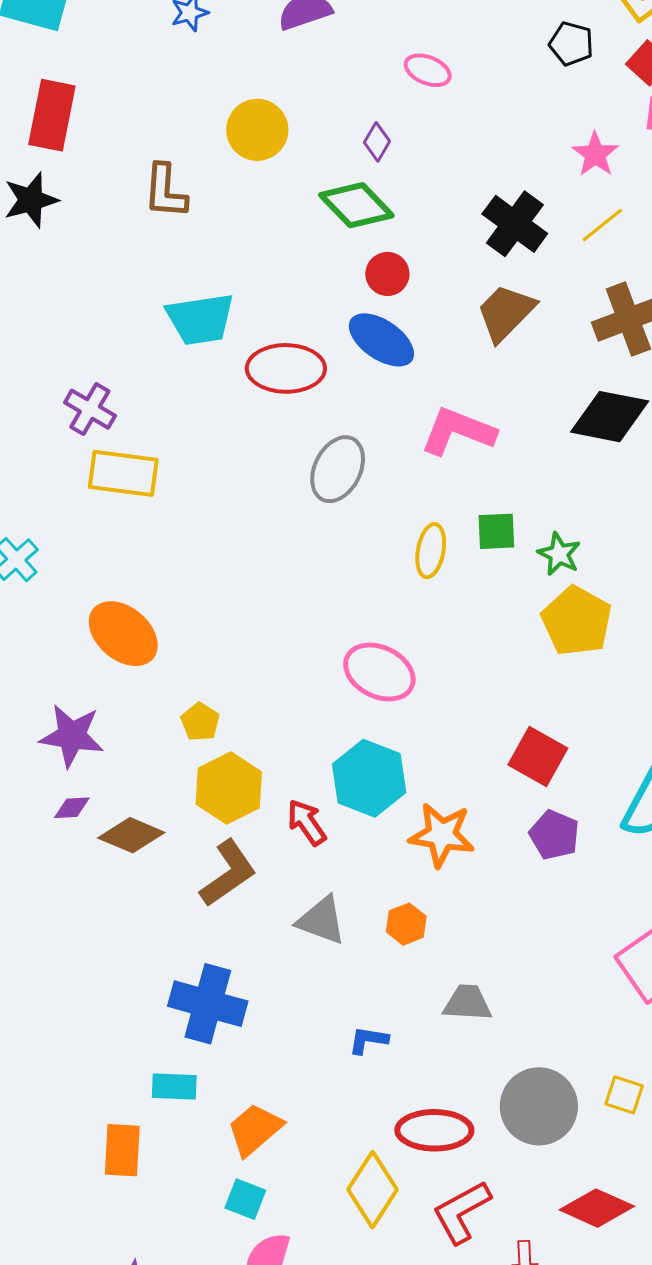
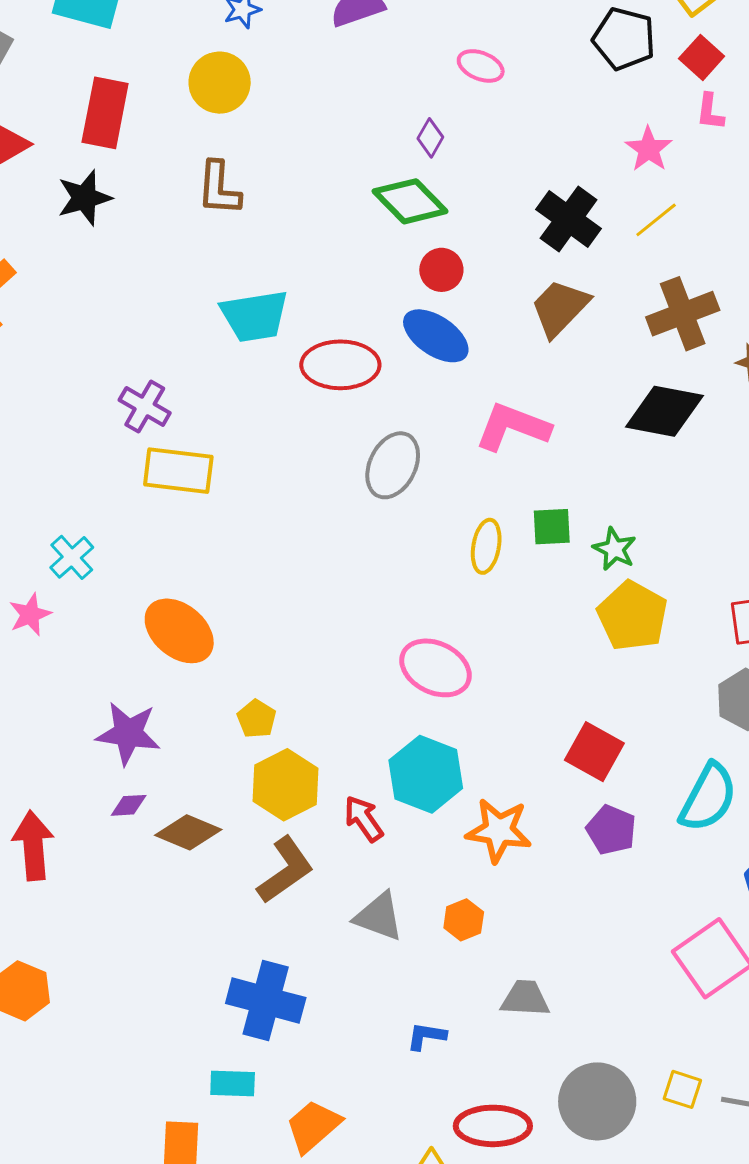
black pentagon: (571, 44) -> (624, 39), size x1.4
yellow circle: (257, 130) -> (220, 83), moved

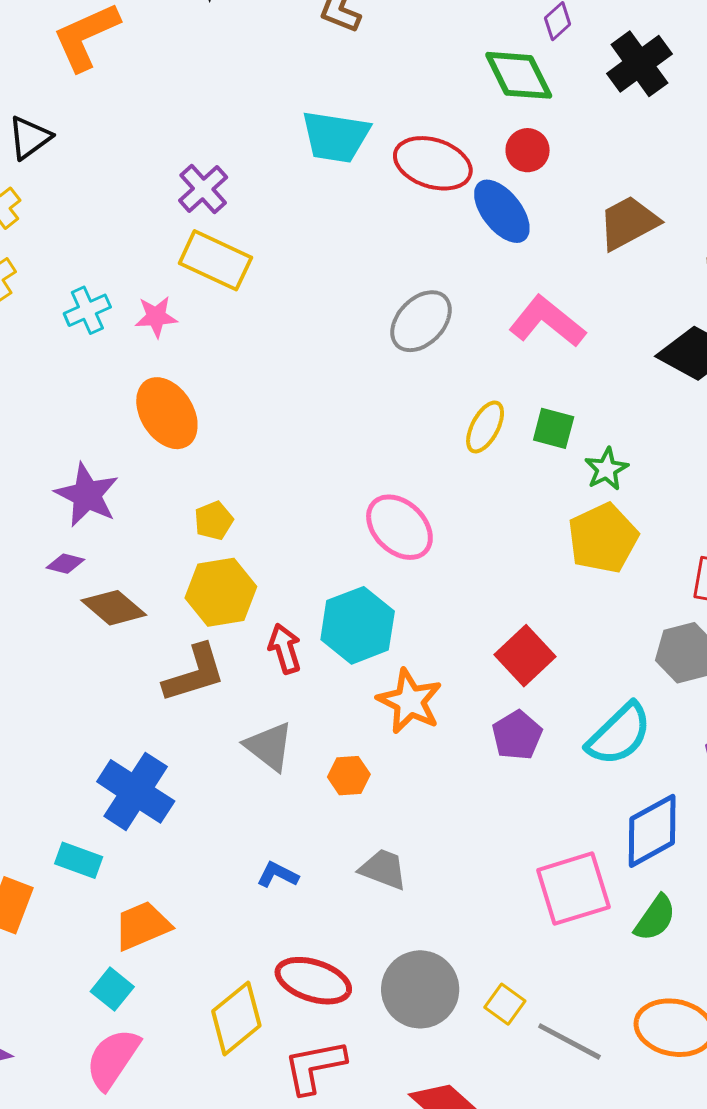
black cross: (569, 219) -> (639, 64), moved
red ellipse: (340, 365) -> (433, 163), moved
pink star: (30, 615) -> (156, 317), moved

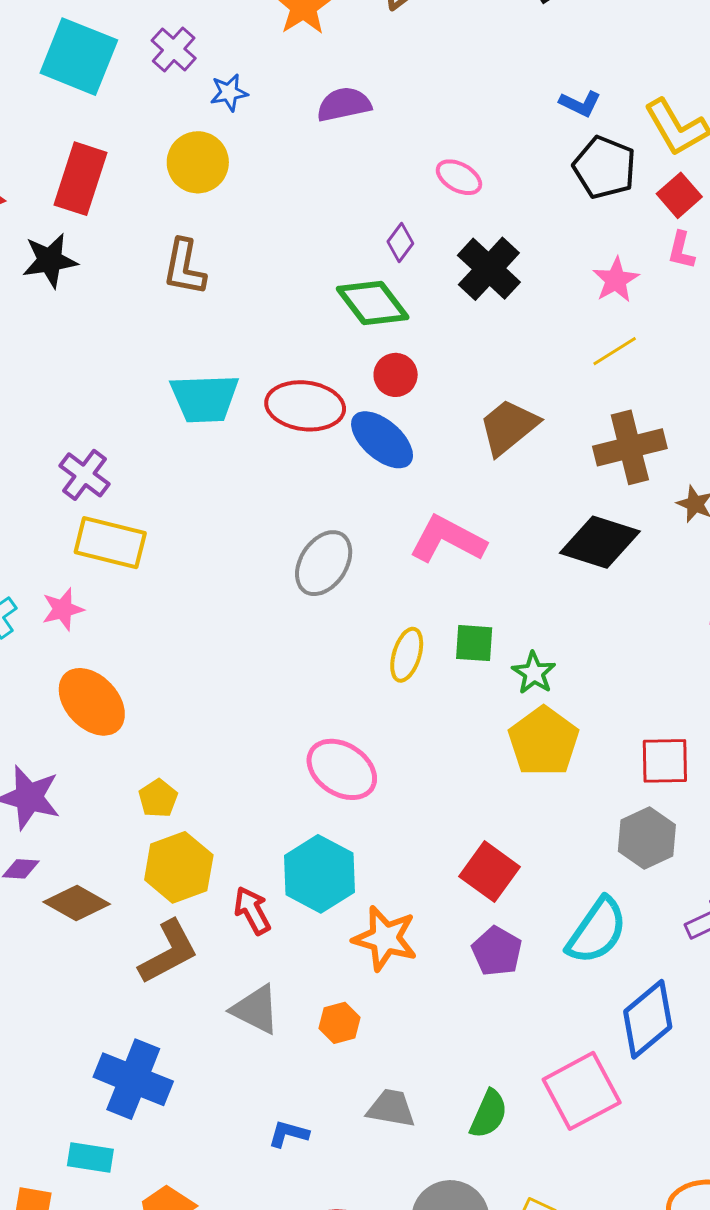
green semicircle: (655, 918) -> (489, 1114), moved

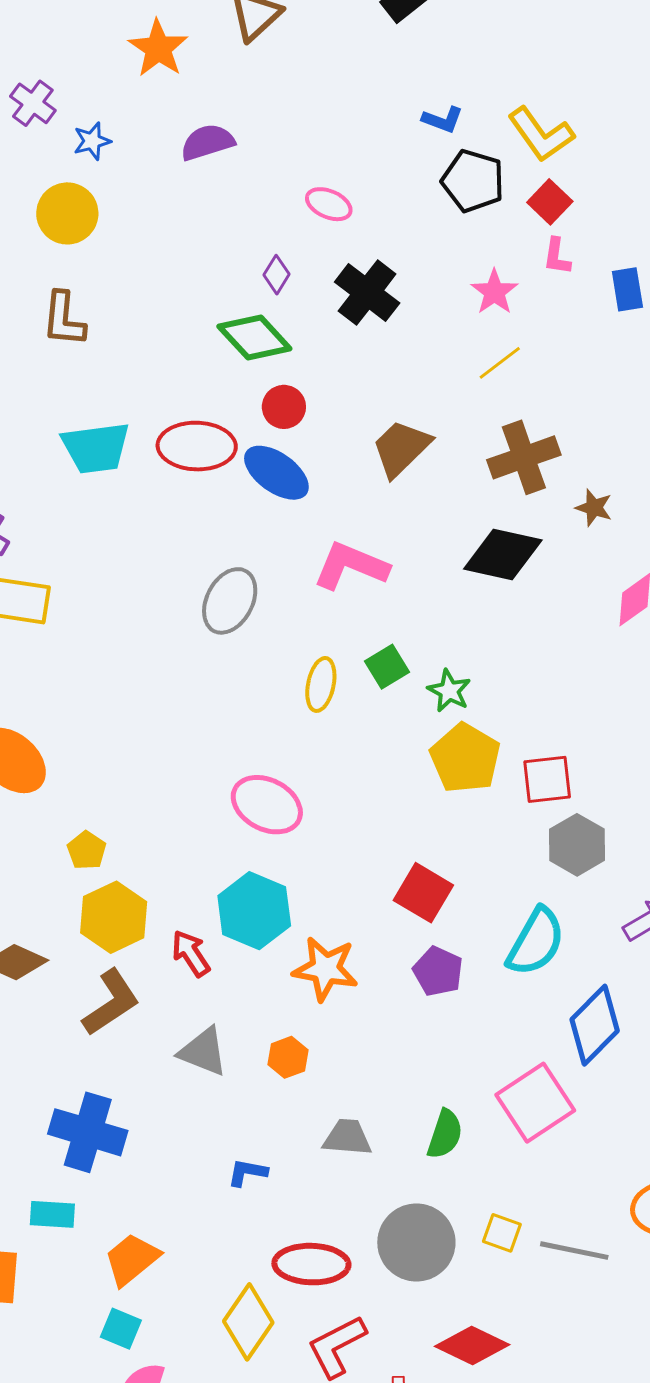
green square: (474, 643) -> (387, 667), turned -30
red square: (665, 761) -> (547, 779), moved

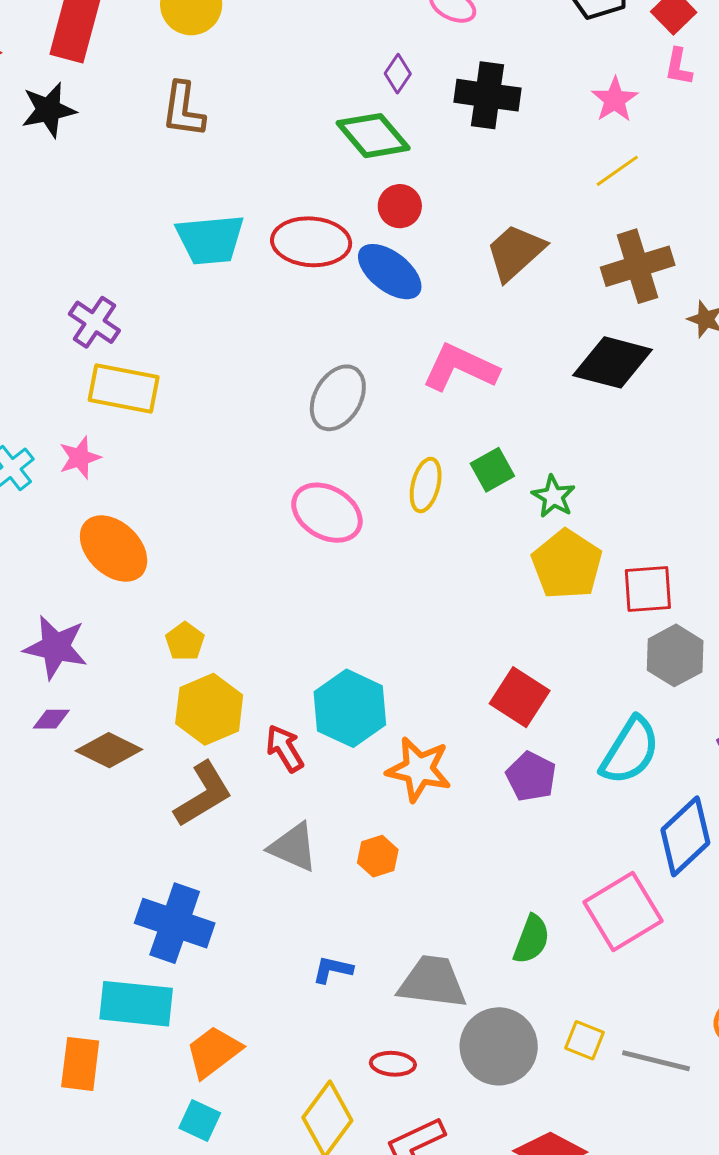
black cross: (367, 293) -> (488, 95), turned -32
pink ellipse: (267, 805) -> (327, 513), moved
gray trapezoid: (347, 1137) -> (432, 982), moved, size x1.4
cyan rectangle: (52, 1214) -> (136, 1004), size x1.6
red ellipse: (311, 1264) -> (393, 1064), size x0.6

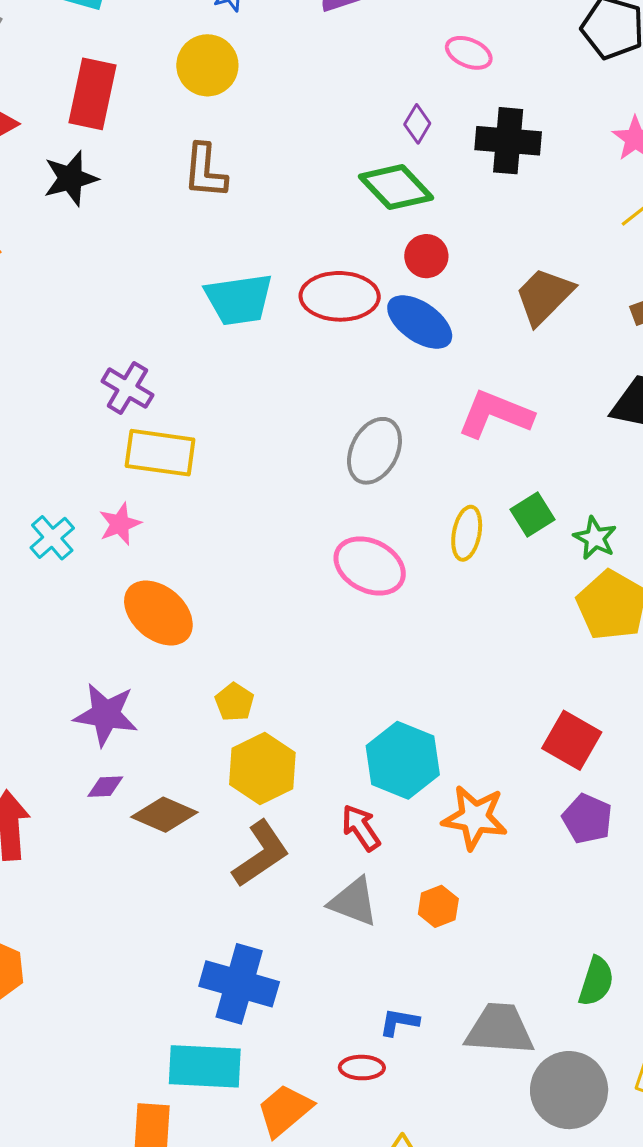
red arrow: (285, 748) -> (361, 828), moved
red ellipse: (393, 1064) -> (362, 1068), moved

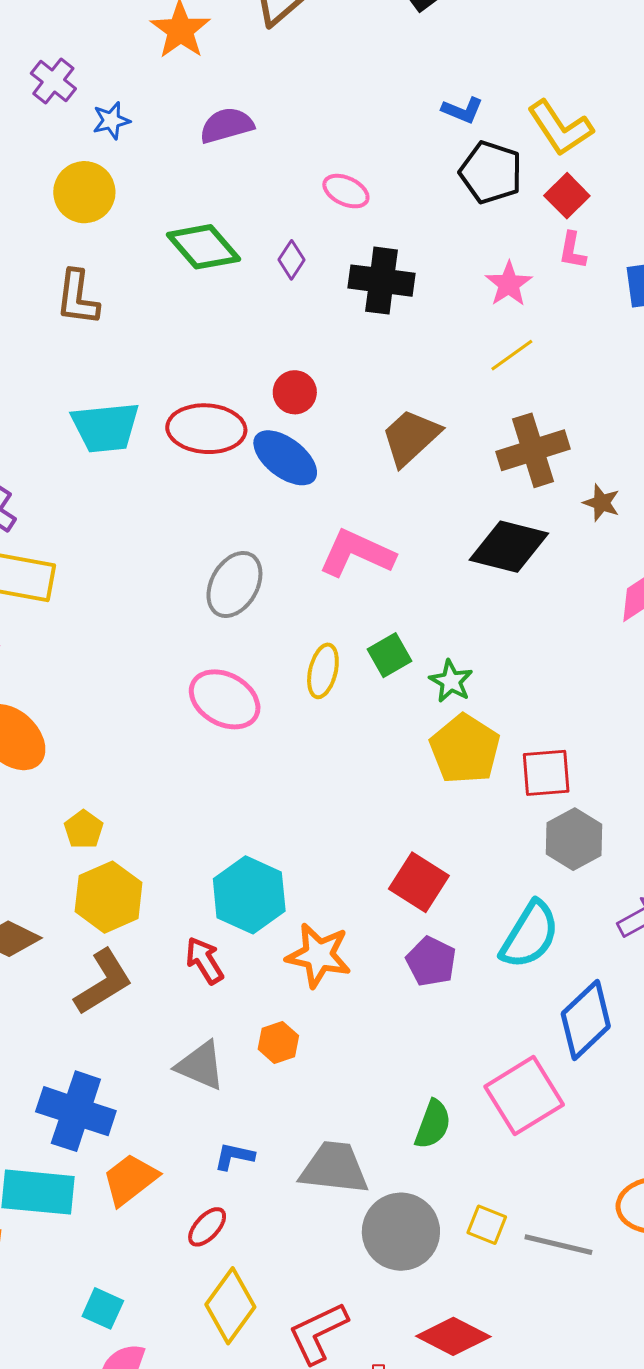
green diamond: (396, 187) -> (203, 247), moved
gray triangle: (354, 902) -> (201, 1066), moved
red ellipse: (362, 1068) -> (207, 1227), moved, turned -51
orange trapezoid: (285, 1110) -> (130, 1179), moved

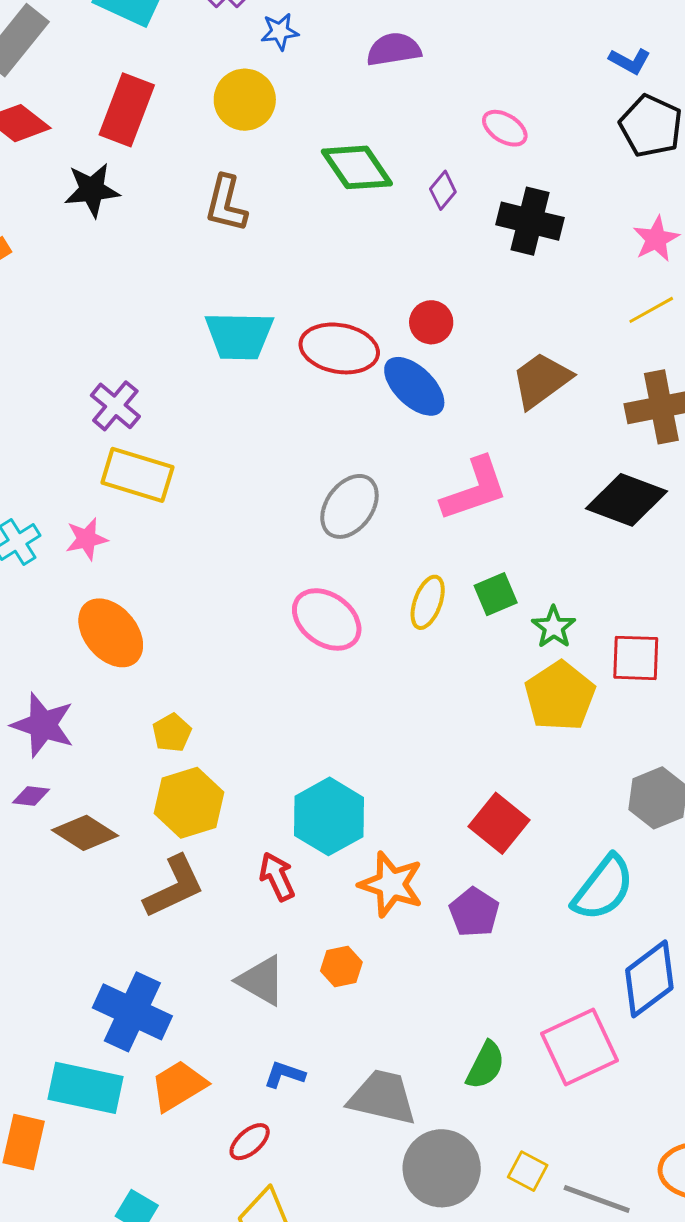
pink L-shape: (357, 553) -> (474, 489), turned 130
red square: (546, 773) -> (636, 658), moved
purple pentagon: (431, 961) -> (474, 912), moved

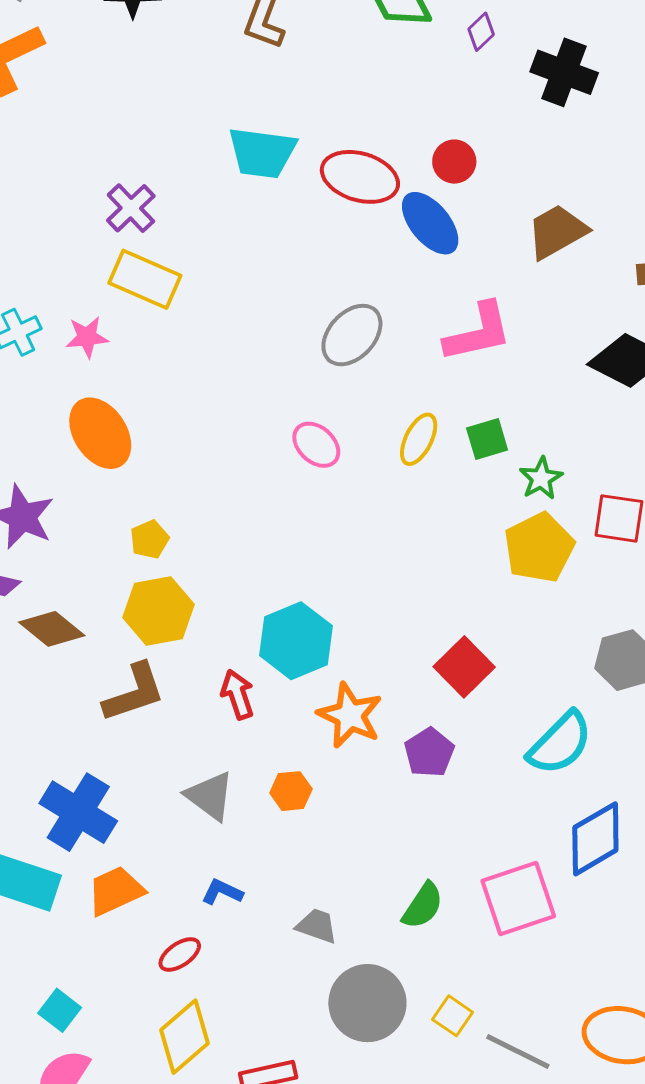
pink ellipse: (327, 619) -> (316, 445), size x0.7
gray trapezoid: (383, 1097) -> (317, 926), size x0.6

